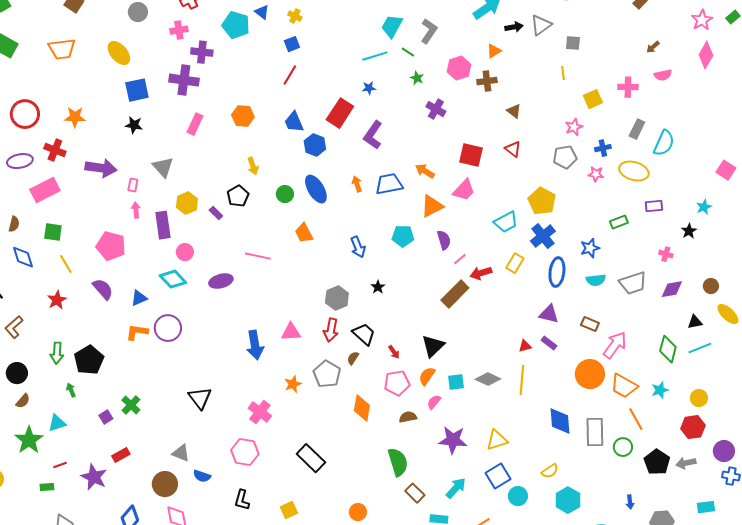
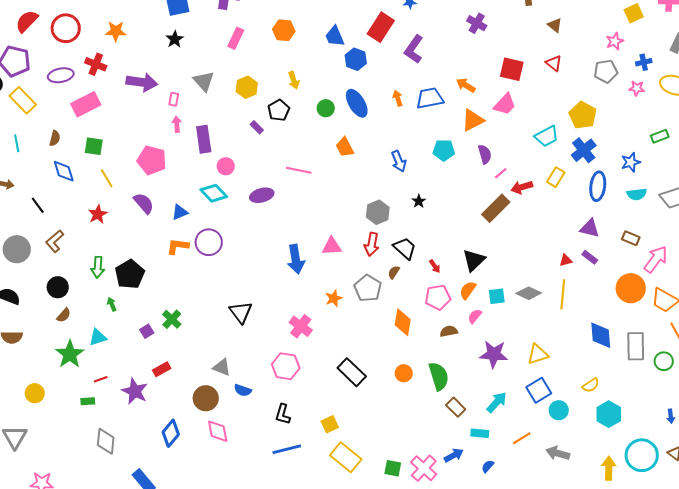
black star: (134, 125) -> (175, 39), turned 30
yellow hexagon: (187, 203) -> (247, 87), moved
orange circle: (358, 512) -> (404, 373), moved

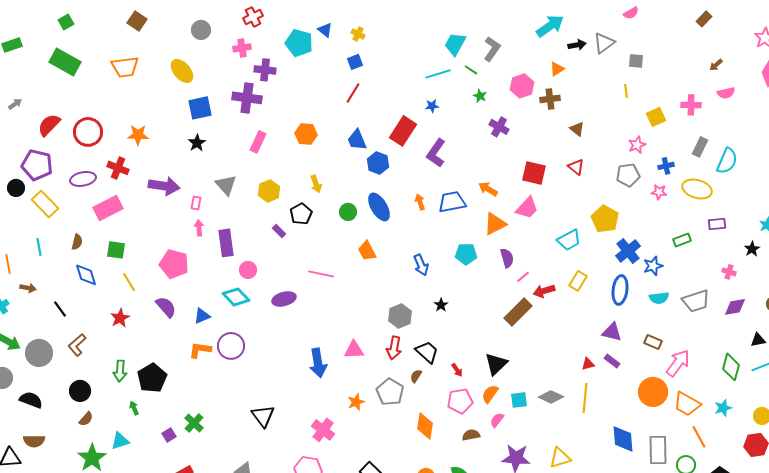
blue cross: (584, 150) -> (628, 251), moved

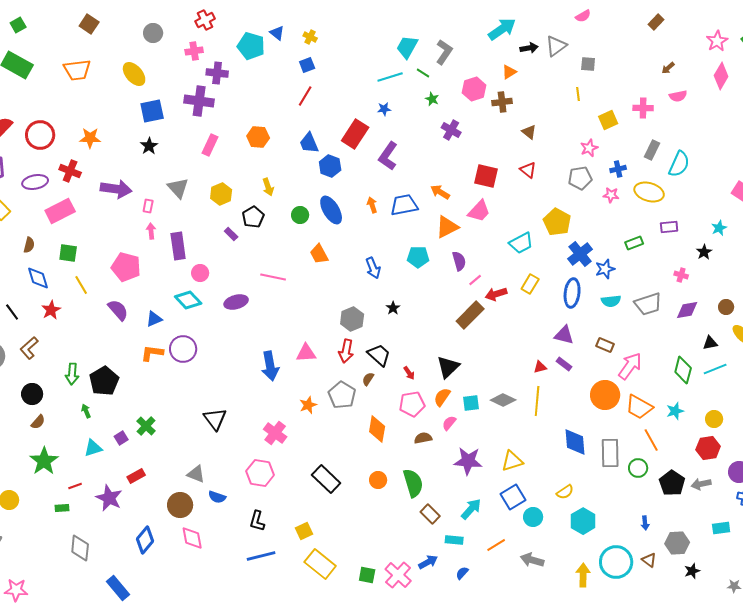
red star: (120, 318) -> (51, 310), moved
cyan triangle: (120, 441) -> (93, 448), moved

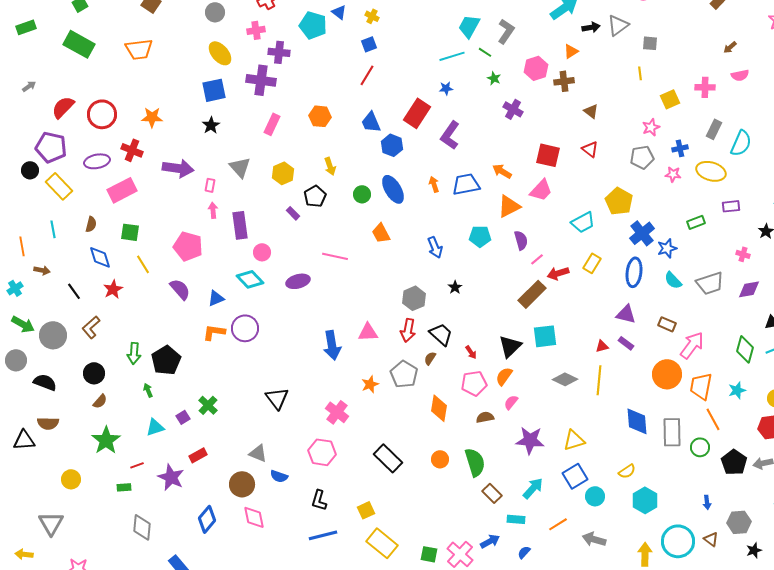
yellow ellipse: (134, 74) -> (220, 53), moved
cyan semicircle: (611, 301) -> (673, 280), turned 54
cyan square: (471, 403) -> (545, 336), moved, size x1.4
orange trapezoid: (639, 407) -> (701, 386), turned 72

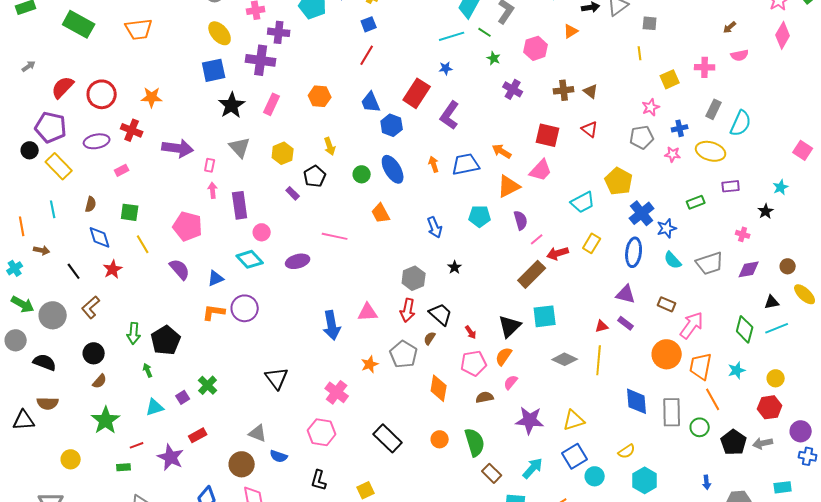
brown cross: (564, 81) -> (564, 90), moved
black star: (211, 125) -> (232, 105), moved, size x1.5
pink rectangle: (122, 190) -> (122, 170), size x0.5

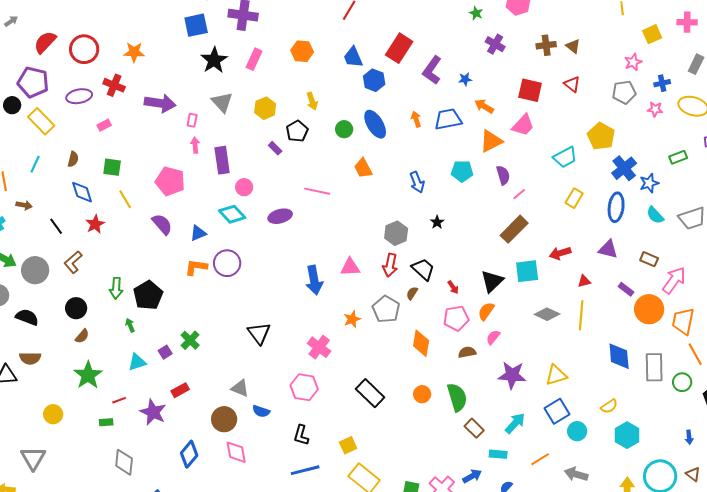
blue star: (446, 68) -> (465, 79), moved
cyan line: (53, 209) -> (35, 164), turned 36
red arrow: (558, 253) -> (560, 253), moved
purple rectangle: (626, 323) -> (626, 289), moved

